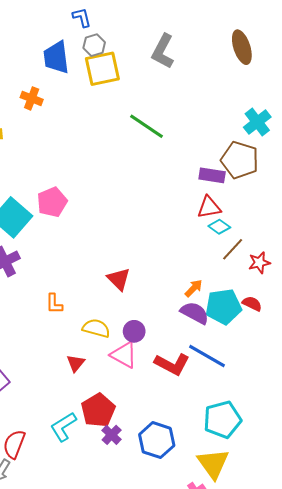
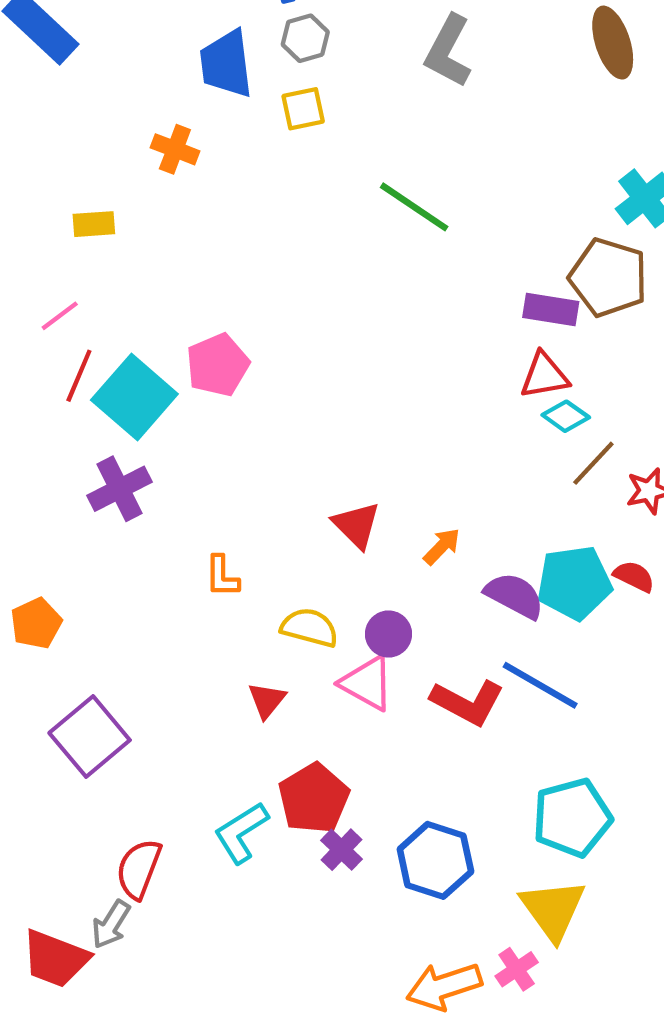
yellow square: (102, 69) -> (303, 109), moved, size x0.6
orange arrow: (194, 288) -> (442, 546), moved

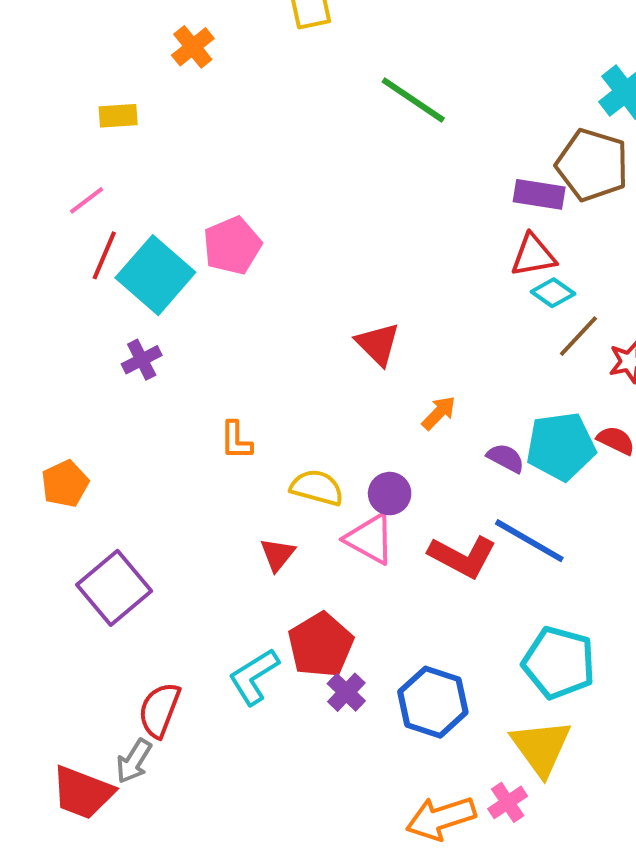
orange cross: (175, 149) -> (193, 47), turned 30
purple cross: (119, 489) -> (142, 360), size x0.7
red triangle: (356, 525) -> (378, 344), moved
purple semicircle: (514, 596) -> (506, 458), size x0.7
cyan pentagon: (572, 818) -> (559, 663), turned 30

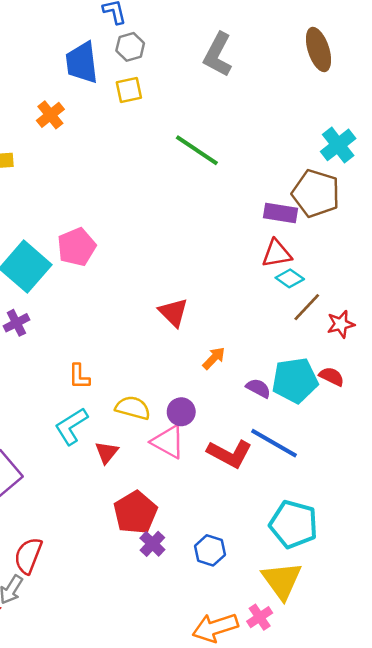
cyan L-shape: (254, 676) -> (71, 426), moved
blue hexagon: (433, 702) -> (210, 550), size x0.7

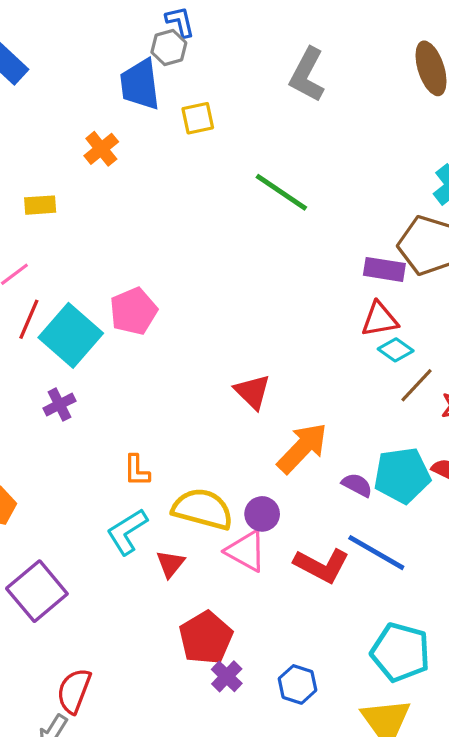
gray hexagon: (130, 47) -> (169, 47), moved
orange arrow: (214, 358) -> (302, 448), size x1.8
yellow semicircle: (133, 408) -> (203, 509), size x1.4

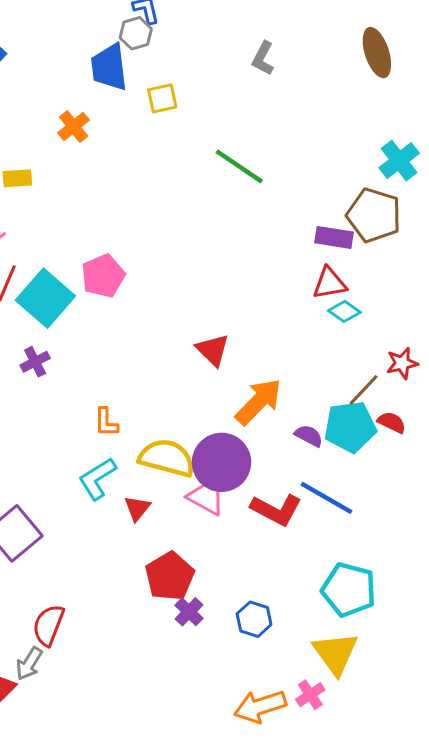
gray L-shape: (307, 75) -> (263, 58), size x0.7
brown line: (417, 385) -> (364, 390), moved
purple circle: (262, 514) -> (222, 462), size x1.8

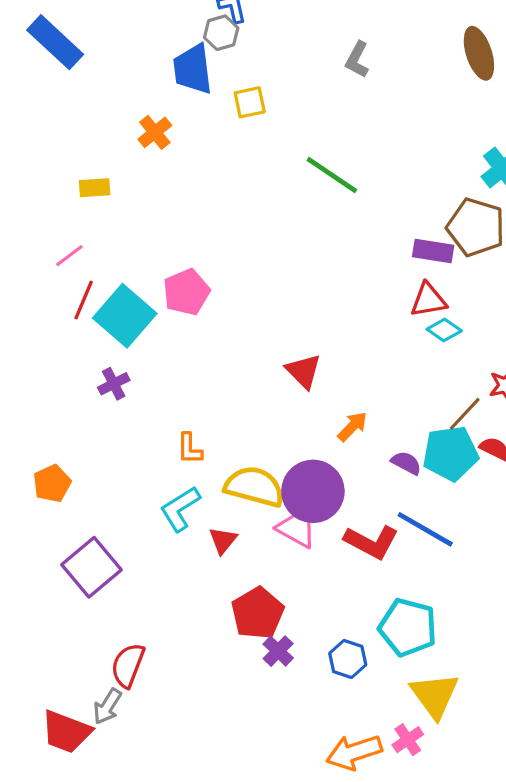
orange arrow: (259, 402) -> (352, 427), size x0.6
cyan pentagon: (349, 590) -> (408, 627), moved

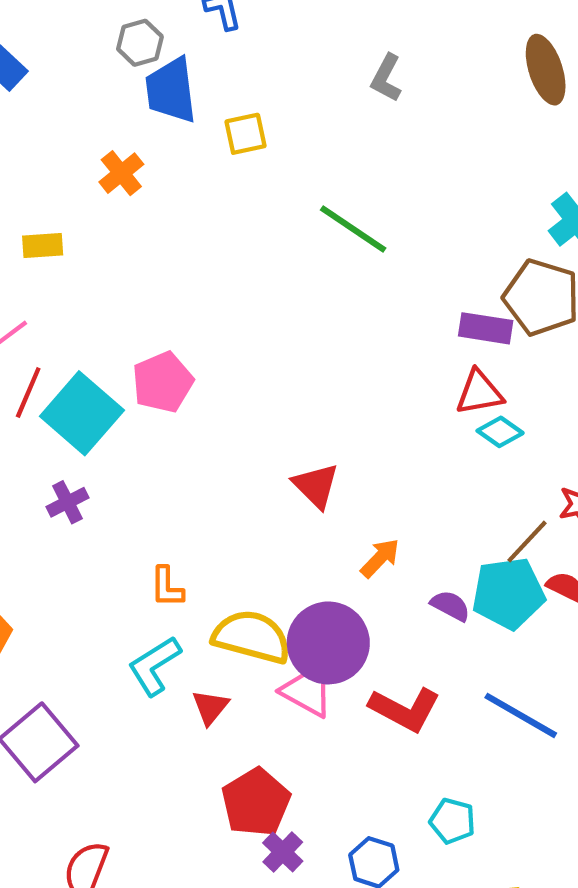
gray hexagon: (221, 33) -> (140, 43), moved
blue line: (425, 529) -> (521, 715), moved
cyan pentagon: (408, 627) -> (452, 821), size x0.6

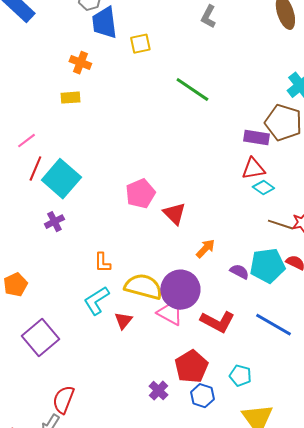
orange cross: (121, 173) -> (80, 63), turned -30
yellow rectangle: (43, 246) -> (70, 98), moved
pink pentagon: (163, 382) -> (140, 194), moved
brown line: (527, 542) -> (280, 225), moved, turned 65
red pentagon: (256, 802) -> (191, 367), moved

